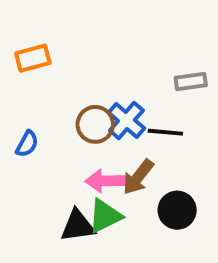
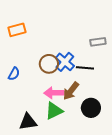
black triangle: (78, 226) -> (28, 122), moved

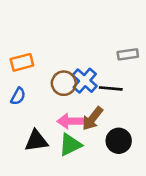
orange rectangle: (17, 30) -> (22, 62), moved
black triangle: (28, 122) -> (36, 141), moved

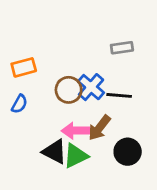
gray rectangle: (128, 54) -> (122, 48), moved
black triangle: (36, 141) -> (55, 152), moved, turned 35

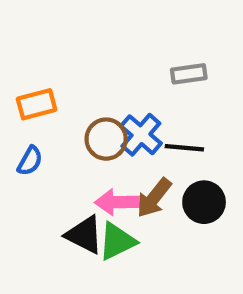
black circle: (128, 152) -> (204, 202), moved

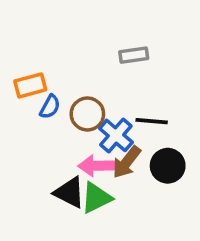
gray rectangle: (189, 74) -> (134, 55), moved
blue cross: (141, 135) -> (116, 135), moved
blue semicircle: (30, 161) -> (50, 107), moved

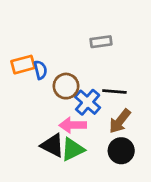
blue semicircle: (50, 107) -> (40, 70), moved, turned -42
brown arrow: (127, 162) -> (120, 121), moved
black circle: (168, 166) -> (121, 151), moved

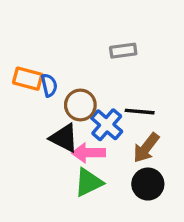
orange rectangle: (23, 65) -> (28, 79), turned 30
black triangle: (53, 145) -> (64, 138), moved

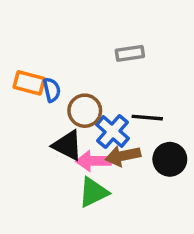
brown arrow: (146, 148) -> (123, 156), moved, turned 40
black circle: (148, 184) -> (170, 159), moved

